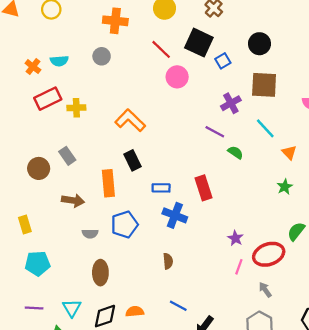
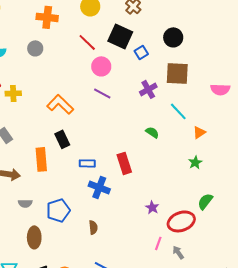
purple line: (215, 132) -> (102, 93), moved
orange triangle: (289, 152) -> (199, 132), turned 40
blue pentagon: (124, 225) -> (58, 210), moved
pink line: (239, 267) -> (158, 243), moved

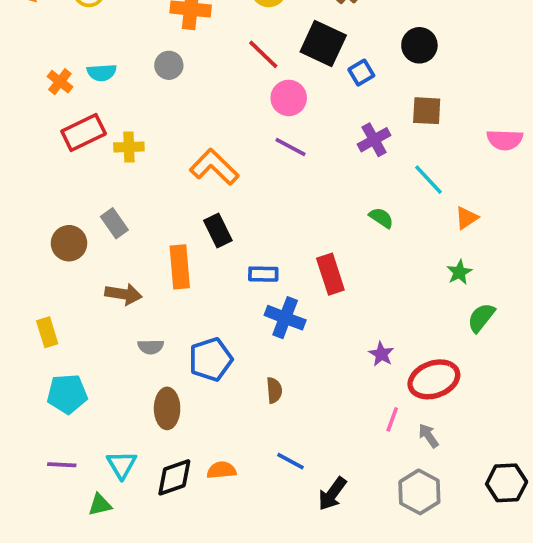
brown square: (177, 73) -> (427, 111), size x0.7
green semicircle: (205, 201) -> (481, 318), moved

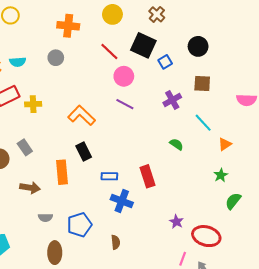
red ellipse: (434, 379) -> (206, 236), turned 36

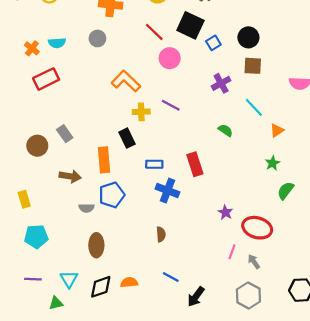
black circle: (198, 46) -> (248, 37), moved
yellow cross: (33, 104) -> (141, 112), moved
purple line: (125, 104) -> (171, 105), moved
orange L-shape: (82, 115) -> (126, 81), moved
blue pentagon: (79, 225) -> (112, 195), moved

